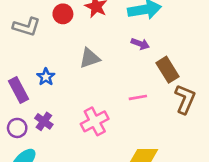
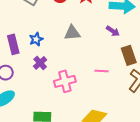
purple cross: (44, 121) -> (40, 63), moved

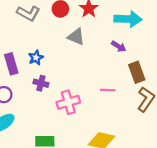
gray triangle: (72, 33) -> (76, 37), moved, turned 30
purple cross: (40, 63) -> (41, 83), turned -32

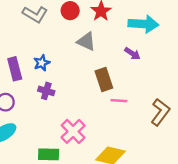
brown rectangle: (137, 72) -> (104, 80), moved
pink cross: (68, 102) -> (73, 131), moved, turned -30

